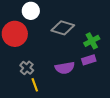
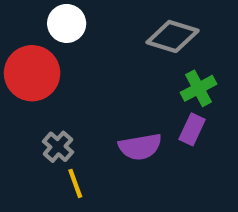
gray diamond: (63, 28) -> (173, 36), moved
purple rectangle: (89, 60) -> (192, 129), turned -48

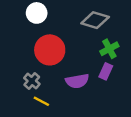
red circle: (32, 73) -> (50, 50), moved
yellow line: (75, 183) -> (41, 101), turned -42

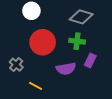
green cross: (109, 49) -> (77, 41), moved, turned 35
gray cross: (32, 81) -> (16, 65), moved

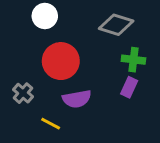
green cross: (77, 41) -> (133, 60), moved
purple semicircle: (66, 69) -> (77, 99), moved

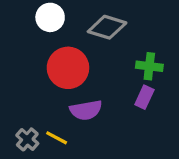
gray diamond: (116, 25) -> (107, 27), moved
gray cross: (23, 93) -> (27, 139), moved

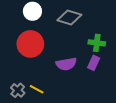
red circle: (68, 68) -> (30, 44), moved
purple semicircle: (86, 110) -> (66, 64), moved

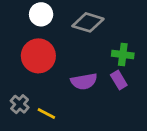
purple rectangle: (94, 63) -> (119, 80), turned -56
gray cross: (18, 90) -> (20, 104), moved

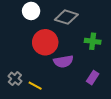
red circle: (38, 56) -> (45, 42), moved
purple rectangle: (119, 80) -> (93, 78), moved, turned 64

